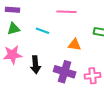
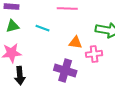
black arrow: (36, 65) -> (20, 76), moved
pink cross: (93, 76) -> (94, 54), moved

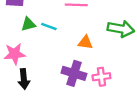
green triangle: (13, 26) -> (28, 24), moved
pink cross: (94, 54) -> (101, 77), moved

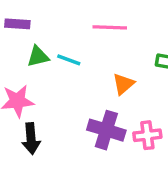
orange triangle: (85, 42) -> (123, 84), turned -49

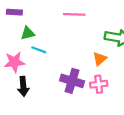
cyan line: (69, 60) -> (39, 50), moved
orange triangle: (123, 84) -> (100, 59), moved

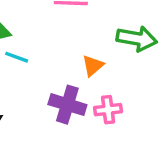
orange triangle: (100, 59) -> (93, 66), moved

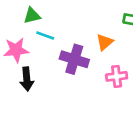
purple cross: (67, 105) -> (74, 59), moved

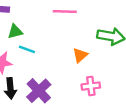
purple cross: (74, 59) -> (39, 91), moved, turned 30

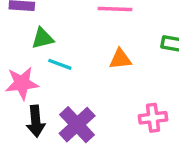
orange triangle: (80, 55) -> (120, 59), moved, turned 35

